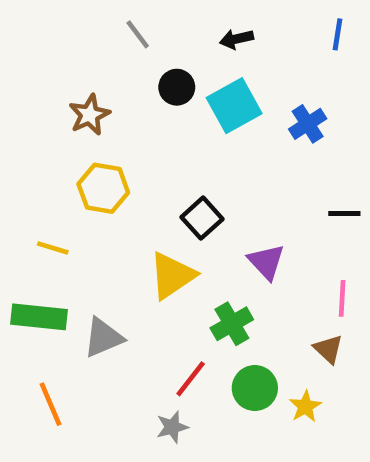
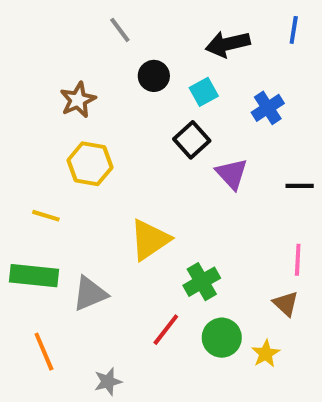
black arrow: (236, 39) -> (228, 44), moved, size x1.5
cyan square: (234, 106) -> (204, 92), size x0.6
black square: (202, 218) -> (192, 140), moved
purple triangle: (266, 262) -> (232, 174), moved
gray star: (172, 427) -> (108, 382), moved

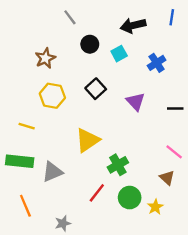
black square: (192, 140) -> (96, 89), moved
pink line: (298, 260) -> (174, 152), turned -54

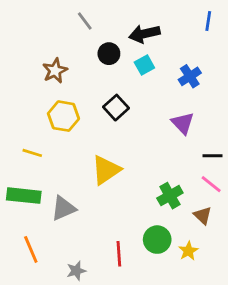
black arrow: (133, 25) -> (144, 34), moved
purple triangle: (135, 102) -> (183, 123), moved
black line: (175, 109) -> (213, 156), moved
green cross: (118, 165) -> (170, 196), moved
red line: (97, 193) -> (119, 254), moved, turned -42

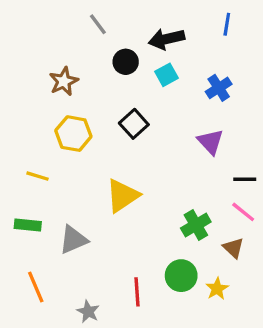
blue line: (208, 21) -> (227, 24), moved
green rectangle: (24, 196) -> (28, 225), size x0.7
gray star: (76, 271) -> (88, 312), turned -30

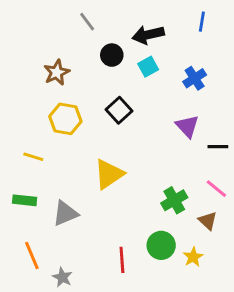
black line: (245, 179) -> (218, 147), moved
gray star: (88, 312) -> (62, 277), moved

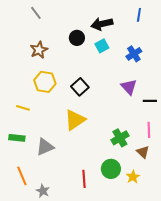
gray line: (87, 22) -> (36, 13), moved
black square: (119, 110) -> (80, 87), moved
pink line: (216, 189) -> (149, 130), turned 49

